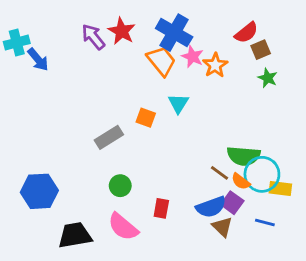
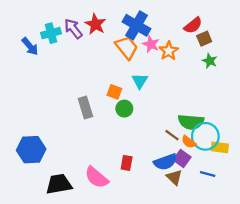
cyan cross: (17, 43) -> (51, 33), moved
gray rectangle: (109, 137) -> (85, 107), turned -75
green circle: (120, 186) -> (124, 109), moved

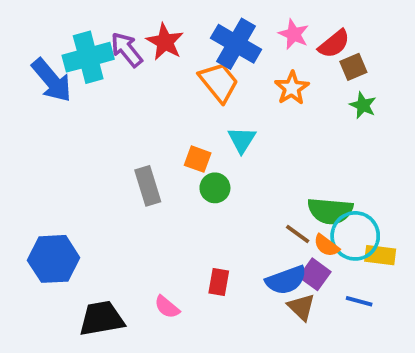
cyan cross: (51, 33) -> (88, 57), size x1.4
pink star: (151, 44) -> (294, 34), moved
blue arrow: (30, 46) -> (52, 80), size x1.4
pink semicircle: (97, 177) -> (167, 307), size x0.6

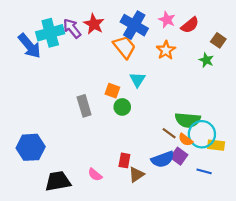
brown square: (353, 67) -> (218, 40), moved, turned -32
brown triangle: (301, 307) -> (136, 175), moved, turned 42

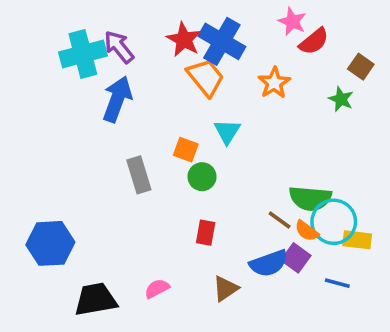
pink star: (167, 20) -> (292, 22), moved
red star: (94, 24) -> (184, 40), moved
blue arrow: (29, 46) -> (117, 99), moved, turned -120
red rectangle: (124, 160) -> (206, 233), moved
pink semicircle: (95, 175) -> (157, 289), turned 112

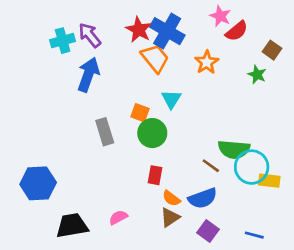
cyan cross: (83, 54) -> (63, 41), size x0.7
green circle: (202, 177) -> (152, 133), size x1.4
orange semicircle: (307, 231) -> (171, 198), moved
purple square: (296, 258) -> (208, 231), moved
blue line: (337, 283) -> (254, 235), moved

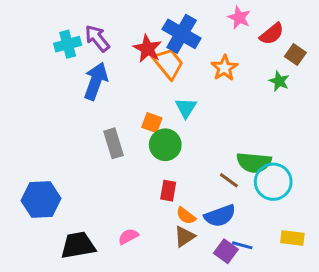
red star: (139, 30) -> (147, 49), moved
red semicircle: (237, 31) -> (272, 34), moved
yellow rectangle: (269, 181) -> (292, 238), moved
blue line: (254, 235) -> (242, 245), moved

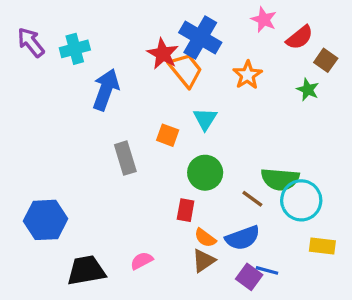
purple arrow: (97, 38) -> (31, 42), moved
green circle: (165, 145) -> (205, 173), moved
yellow rectangle: (292, 238) -> (322, 246), moved

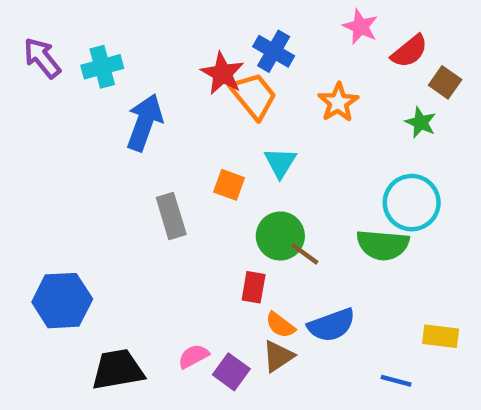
blue cross: (200, 37) -> (274, 51), size x0.7
brown line: (252, 199) -> (305, 254), moved
cyan circle: (301, 200) -> (412, 203), moved
blue line: (267, 270) -> (396, 381), moved
purple square: (249, 277) -> (231, 372), moved

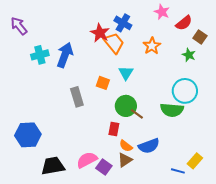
cyan cross: (102, 67) -> (40, 55), moved
yellow rectangle: (441, 336) -> (195, 161), moved, turned -56
pink semicircle: (193, 356) -> (87, 160), size x1.5

